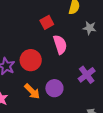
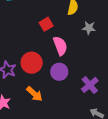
purple cross: (87, 75) -> (90, 85), moved
purple circle: (54, 88) -> (59, 72), moved

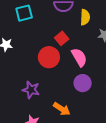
red circle: (32, 63) -> (49, 57), moved

